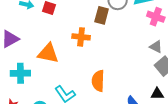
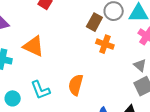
orange cross: (81, 37) -> (105, 44), moved

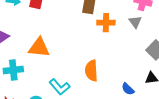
gray triangle: (140, 65) -> (135, 22), moved, turned 32

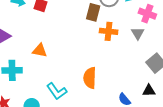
orange triangle: (39, 48) -> (40, 50), size x0.7

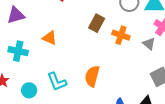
brown rectangle: (93, 12) -> (97, 23), moved
gray triangle: (138, 33) -> (149, 44), turned -32

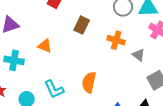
brown rectangle: (97, 23) -> (82, 25), moved
gray triangle: (149, 44) -> (139, 55), moved

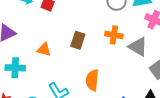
brown rectangle: (82, 25) -> (78, 40), moved
gray triangle: (139, 55) -> (138, 47), size x1.5

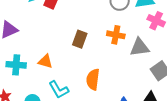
gray triangle: (138, 47) -> (140, 47), turned -40
orange triangle: (44, 50) -> (45, 61), moved

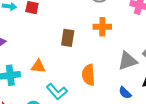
gray triangle: (140, 47) -> (128, 61), moved

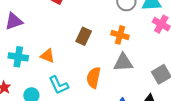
gray triangle: (128, 61) -> (123, 62), moved

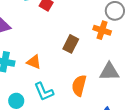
orange cross: (120, 35) -> (102, 30), moved

